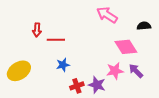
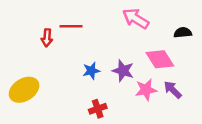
red line: (56, 40) -> (71, 26), moved
blue star: (63, 65) -> (91, 71), moved
purple star: (97, 85) -> (123, 71), moved

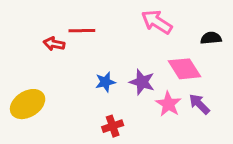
red arrow: (47, 38) -> (54, 44), turned 96
pink star: (146, 90) -> (168, 104), turned -30

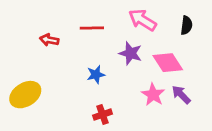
red line: (82, 31) -> (92, 28), moved
black semicircle: (211, 38) -> (186, 25), moved, turned 102
purple star: (142, 82) -> (130, 53), moved

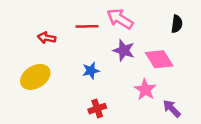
pink arrow: (142, 20) -> (120, 19), moved
yellow ellipse: (25, 95) -> (35, 77), moved
purple arrow: (181, 95) -> (172, 109), moved

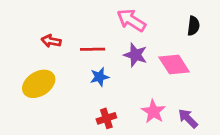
red line: (87, 26) -> (93, 49), moved
pink star: (145, 90) -> (153, 111), moved

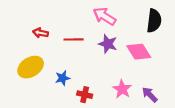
black semicircle: (193, 26) -> (154, 21), size x1.5
blue star: (99, 77) -> (63, 78), moved
red cross: (106, 118) -> (85, 95), turned 32

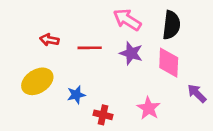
black semicircle: (154, 21) -> (171, 25), moved
pink diamond: (139, 52) -> (169, 63), turned 35
purple arrow: (150, 95) -> (197, 93), moved

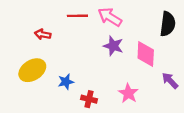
black semicircle: (171, 25) -> (168, 24), moved
red line: (90, 48) -> (77, 16), moved

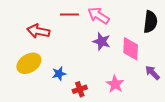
red arrow: (43, 34) -> (38, 31), size x1.5
red cross: (89, 99) -> (80, 89), turned -32

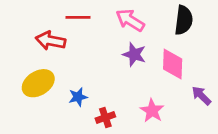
red line: (69, 14) -> (78, 17), moved
black semicircle: (150, 22) -> (184, 20), moved

